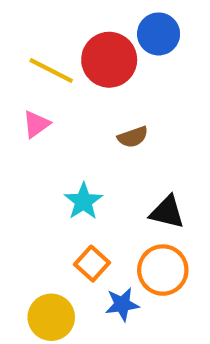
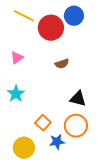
yellow line: (51, 70) -> (24, 16), moved
cyan star: (83, 201) -> (16, 94), moved

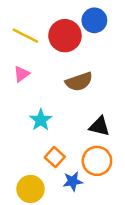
yellow line: (24, 16) -> (25, 36), moved
brown semicircle: (62, 64) -> (79, 82), size x1.5
cyan star: (16, 94) -> (41, 120), moved

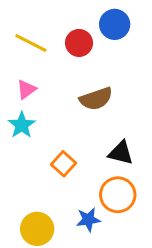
red circle: (65, 36) -> (79, 43), size x0.7
cyan star: (41, 120) -> (22, 125), moved
orange square: (55, 157) -> (64, 164), moved

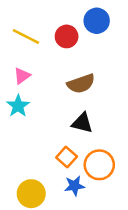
black triangle: (121, 153) -> (82, 123), moved
orange square: (64, 164) -> (67, 157), moved

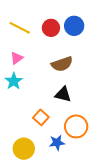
blue circle: (97, 21) -> (74, 26), moved
orange square: (67, 157) -> (41, 117), moved

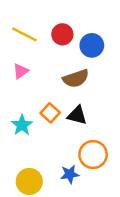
blue circle: (74, 26) -> (92, 45), moved
cyan star: (14, 81) -> (22, 125), moved
orange square: (41, 117) -> (50, 113), moved

